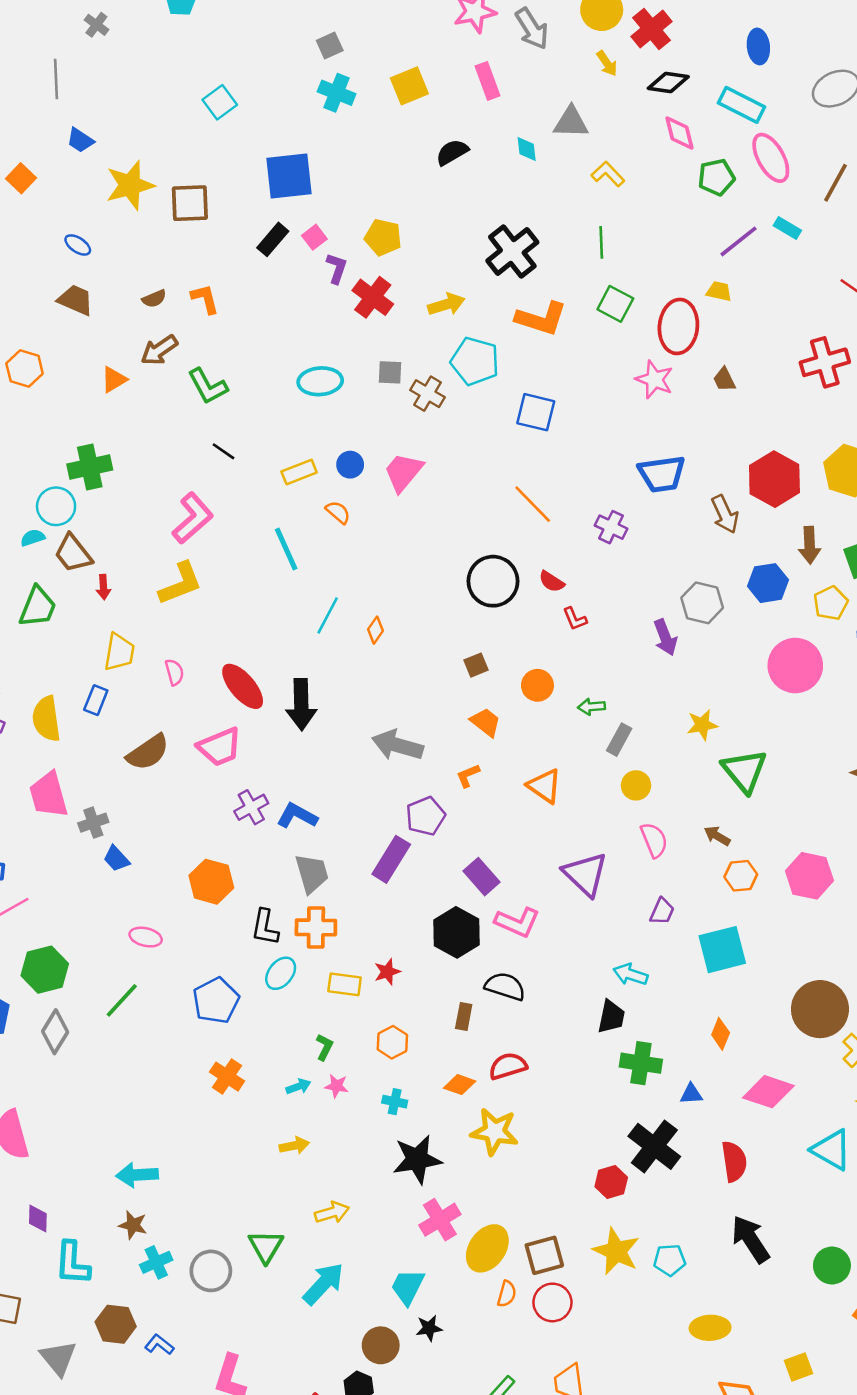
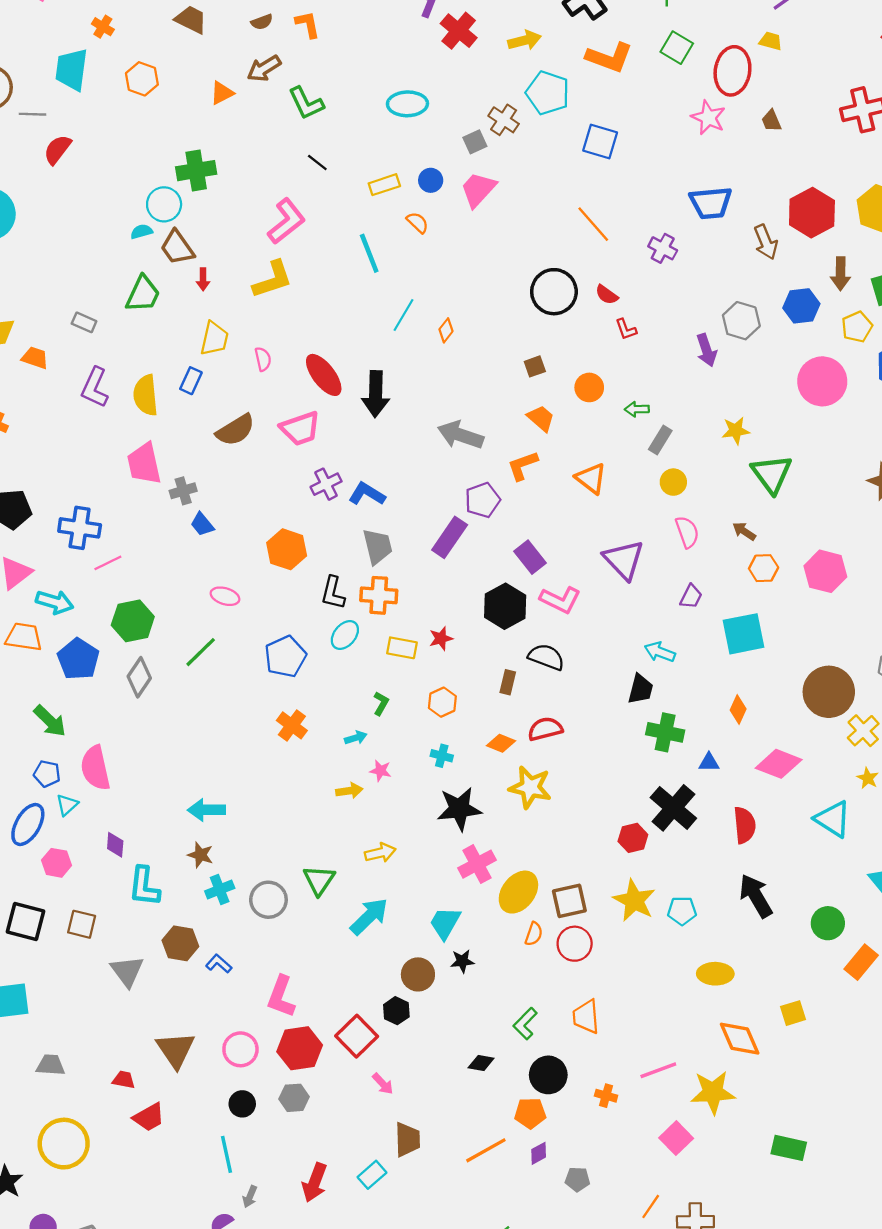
gray square: (390, 372) -> (475, 142), moved, turned -30
orange L-shape: (468, 776) -> (523, 466), size x1.4
pink star: (336, 1086) -> (380, 771), moved

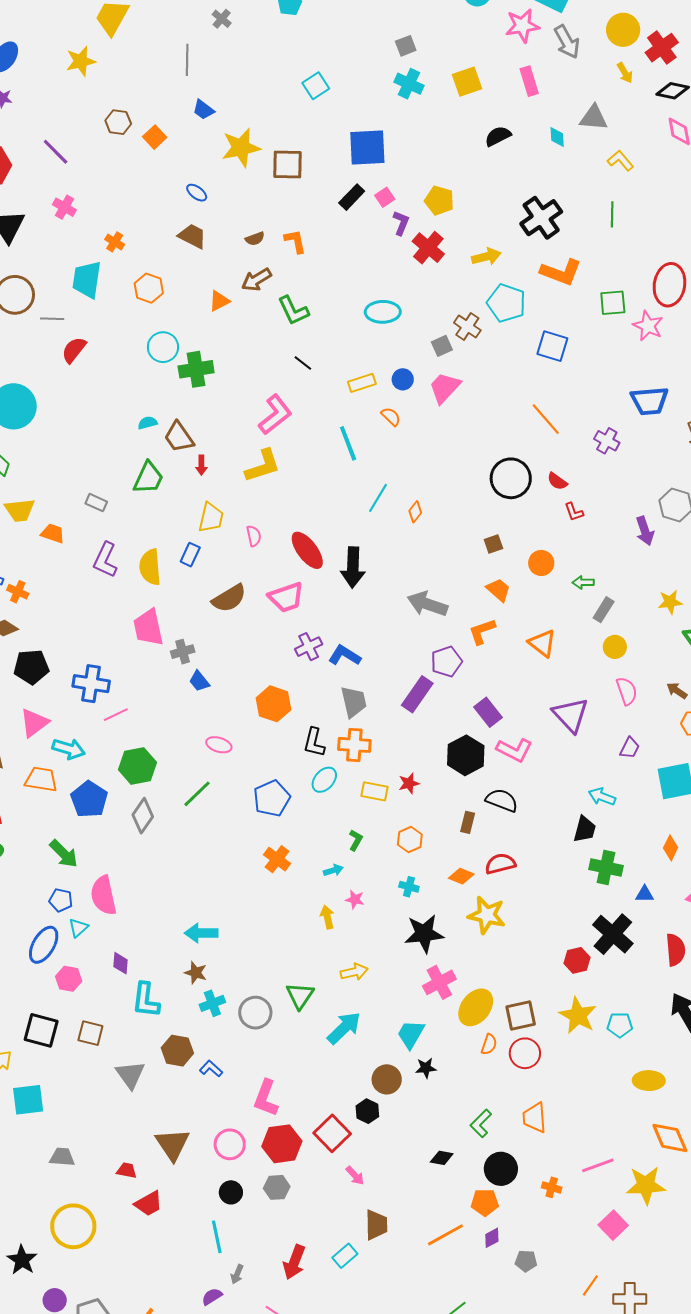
green square: (677, 48) -> (613, 303), moved, turned -36
cyan circle: (164, 204) -> (163, 347), moved
yellow arrow: (349, 791) -> (327, 917), turned -95

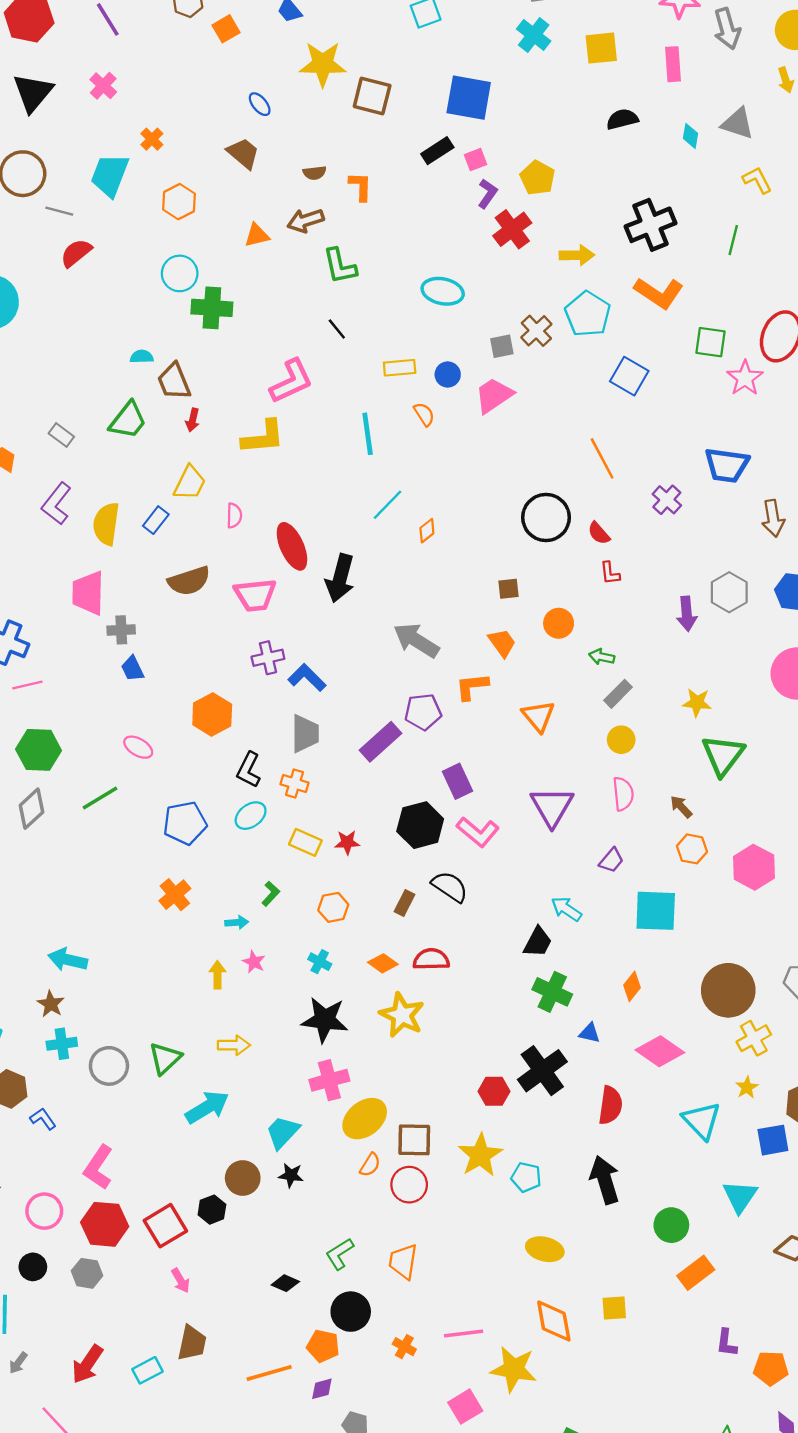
orange cross: (354, 745) -> (295, 783), size x0.7

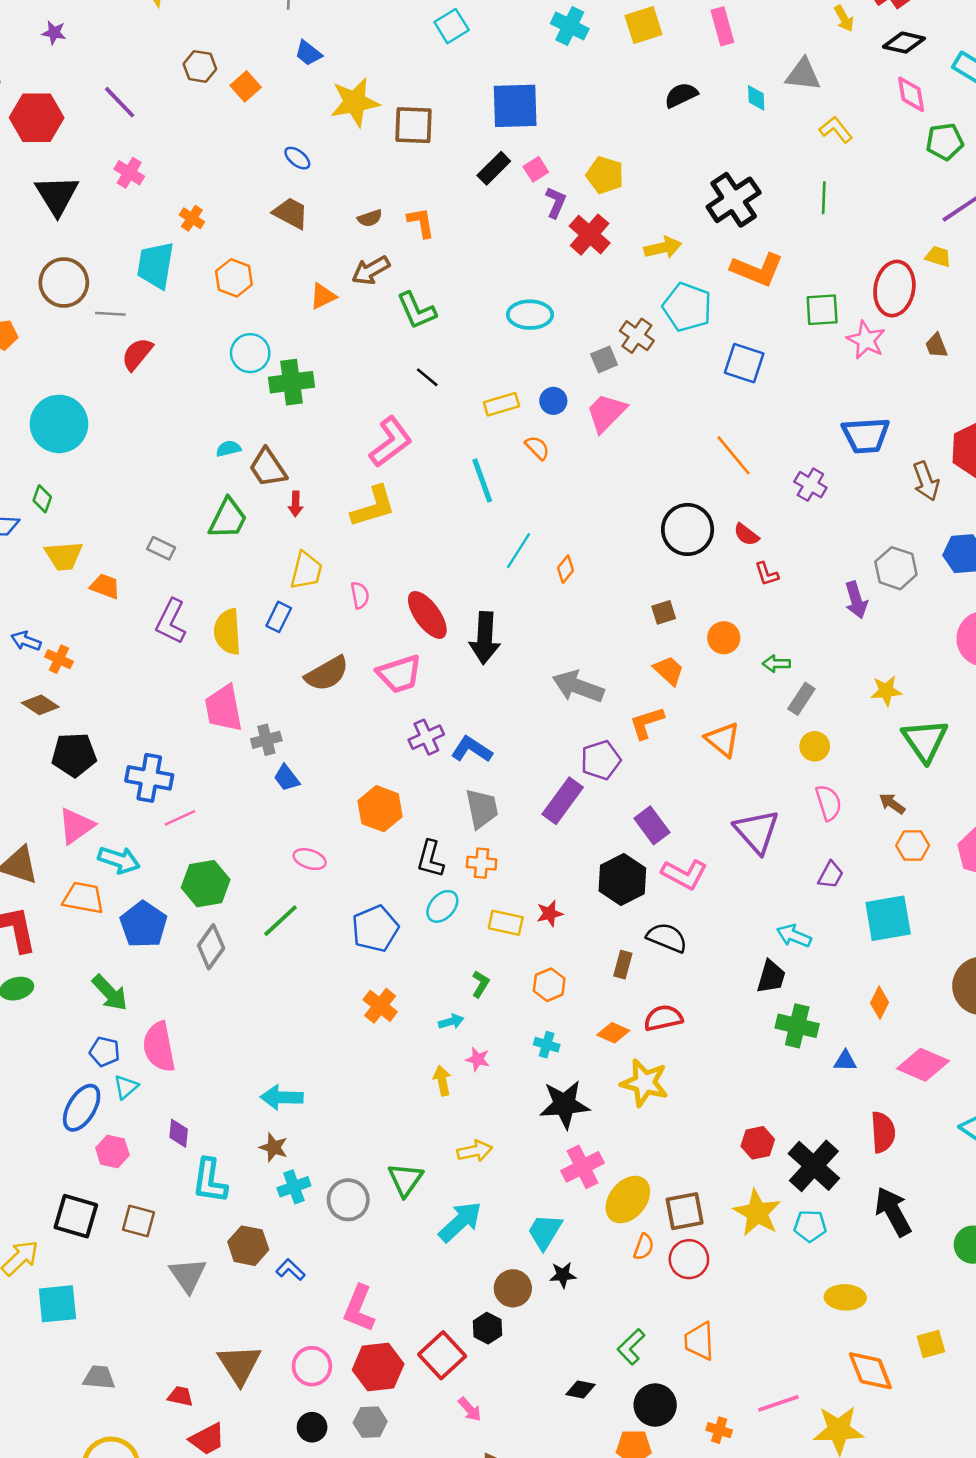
black cross: (542, 1071) -> (814, 1166), moved

